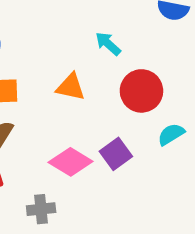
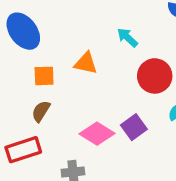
orange triangle: (71, 87) -> (86, 63), moved

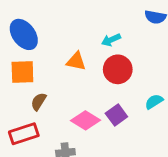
cyan arrow: (127, 37) -> (111, 40), turned -66
orange square: (44, 76) -> (22, 72), moved, size x1.4
red circle: (155, 76) -> (118, 69), moved

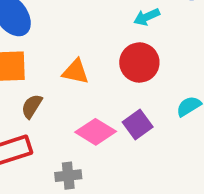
cyan arrow: (111, 40) -> (147, 17), moved
orange triangle: (76, 61) -> (76, 72), moved

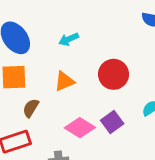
cyan arrow: (147, 17) -> (69, 39), moved
orange triangle: (76, 72) -> (64, 81), turned -35

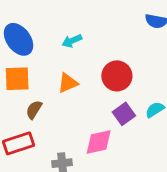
purple square: (112, 122) -> (124, 114), moved
pink diamond: (80, 128) -> (99, 142), moved, turned -44

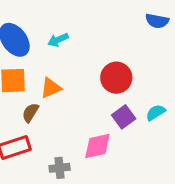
cyan arrow: (72, 41) -> (58, 40), moved
orange triangle: (68, 83) -> (51, 88), moved

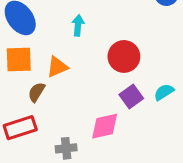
cyan arrow: (58, 40) -> (78, 25), moved, turned 120

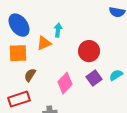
orange triangle: (57, 67) -> (44, 43), moved
pink diamond: (105, 126) -> (65, 83), moved, turned -35

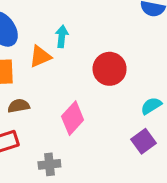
brown semicircle: (30, 75) -> (19, 106), turned 48
purple square: (94, 78) -> (143, 141), moved

